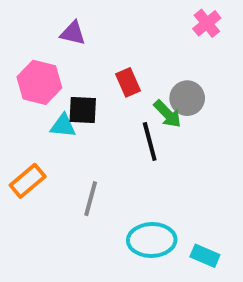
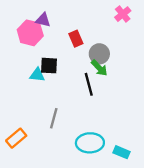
pink hexagon: (39, 82) -> (30, 33), moved
red rectangle: (128, 82) -> (76, 39), moved
gray circle: (187, 98) -> (99, 54), moved
orange rectangle: (28, 181) -> (16, 138), moved

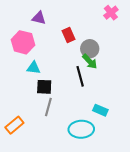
pink hexagon: (30, 33) -> (23, 42), moved
black square: (49, 66) -> (44, 87), moved
cyan rectangle: (122, 152) -> (100, 110), moved

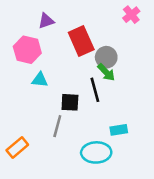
purple triangle: (39, 18) -> (46, 21), turned -32
red rectangle: (69, 35) -> (81, 41), size x1.6
black square: (44, 87) -> (70, 102), moved
cyan rectangle: (100, 110) -> (119, 130), turned -32

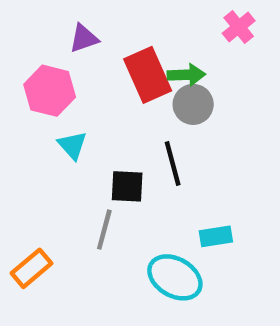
green arrow: (106, 72) -> (186, 75), moved, turned -48
cyan triangle: (40, 80) -> (72, 145), turned 42
cyan ellipse: (96, 152) -> (175, 277), turned 32

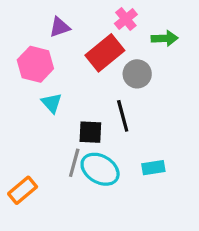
pink cross: (239, 27) -> (126, 19), moved
red rectangle: (148, 75) -> (105, 53), turned 75
green arrow: (186, 75) -> (165, 38), moved
cyan ellipse: (175, 277) -> (100, 169), moved

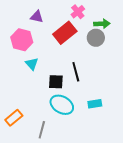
purple triangle: (60, 27) -> (37, 17), turned 32
gray circle: (137, 74) -> (96, 38), moved
gray line: (74, 163) -> (42, 130), moved

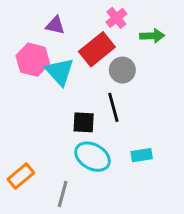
gray circle: (96, 38) -> (122, 70), moved
cyan triangle: (32, 64) -> (60, 72), moved, size x1.5

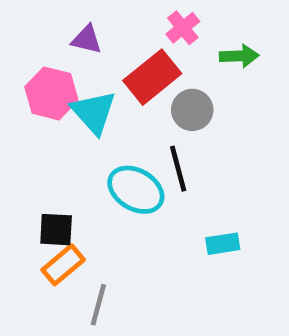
black square: (84, 122) -> (56, 230), moved
cyan ellipse: (92, 157) -> (136, 190), moved
orange rectangle: (21, 176) -> (63, 265), moved

